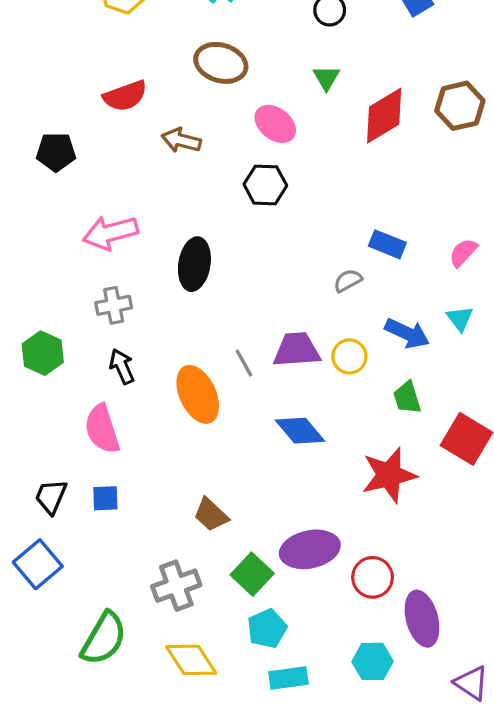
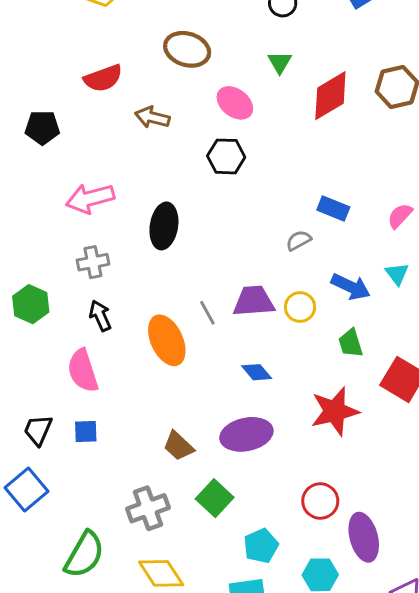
blue diamond: (300, 431) -> (257, 372), size x0.7
purple ellipse: (310, 549) -> (246, 434), moved
cyan pentagon: (267, 629) -> (261, 546), moved

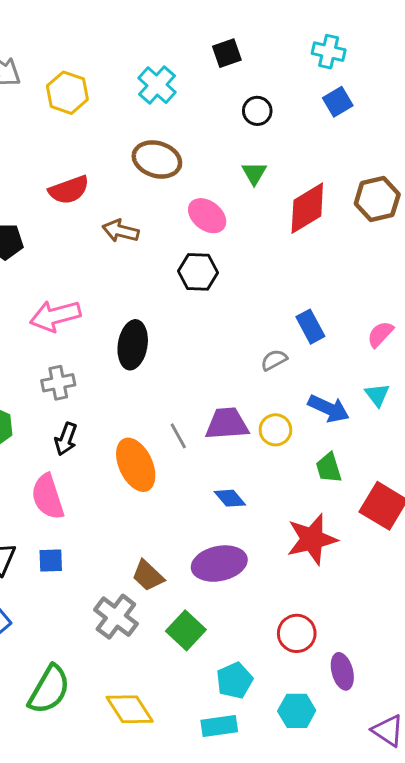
blue rectangle: (333, 209) -> (310, 327), turned 40
black arrow: (100, 316) -> (66, 439), turned -136
gray cross: (148, 508) -> (116, 617), moved, turned -33
purple ellipse: (364, 537) -> (342, 671), size x0.7

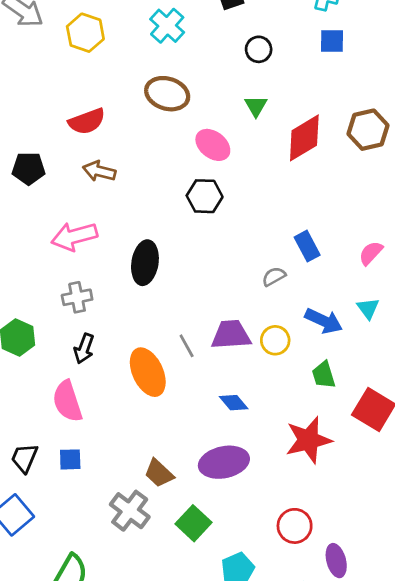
blue square: (338, 102) -> (332, 41), turned 32
brown arrow: (121, 231) -> (99, 171), moved

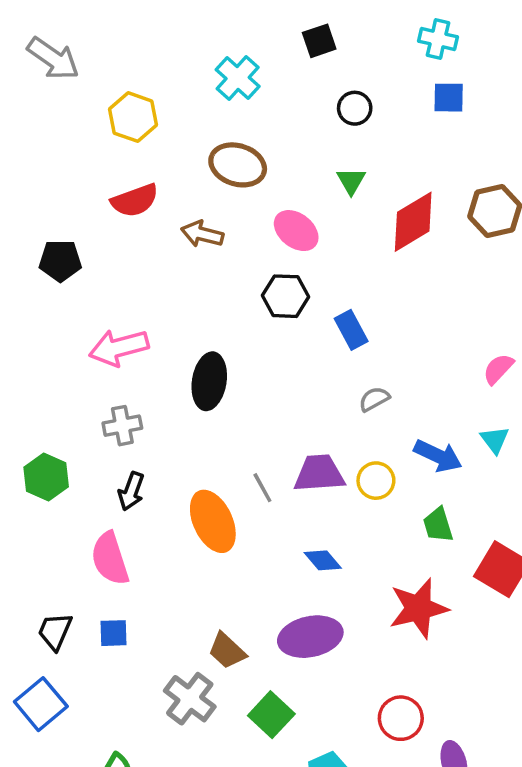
yellow hexagon: (85, 33) -> (133, 117), moved
brown arrow: (99, 171) -> (202, 234), moved
blue rectangle: (307, 246) -> (351, 330), moved

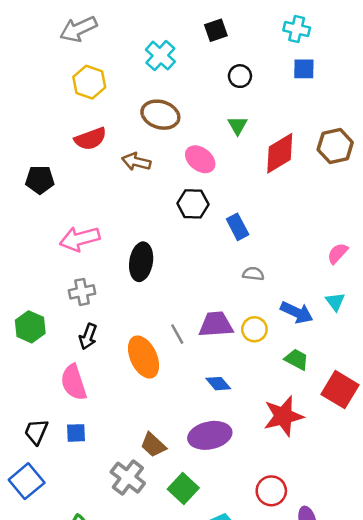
gray arrow: (53, 59) -> (78, 29), moved, turned 120
gray semicircle: (374, 399) -> (253, 274), turned 35
green trapezoid: (438, 525) -> (297, 359), turned 135

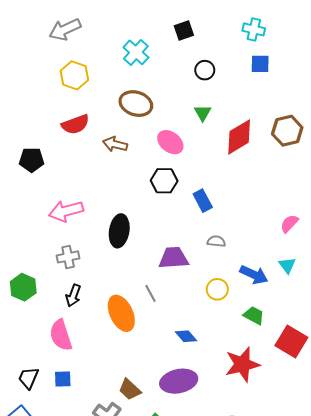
purple trapezoid: (216, 324) -> (173, 258), moved

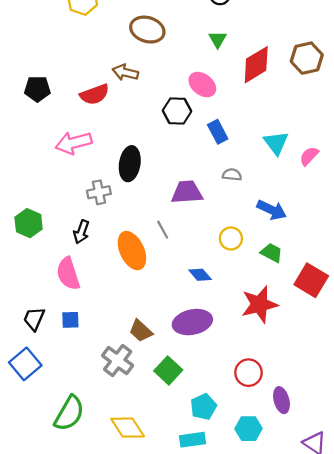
red semicircle: (75, 124) -> (95, 94), moved
pink ellipse: (170, 142) -> (202, 85), moved
gray cross: (68, 257) -> (99, 192), moved
cyan triangle: (287, 265) -> (276, 143), moved, size x1.4
yellow circle: (217, 289) -> (231, 238), moved

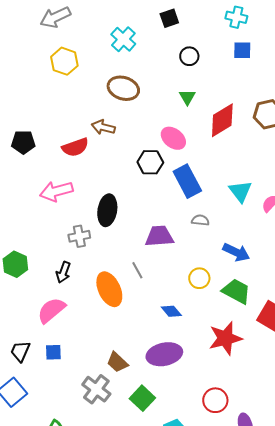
blue rectangle: (218, 132) -> (187, 181), size x1.5
green trapezoid: (272, 253) -> (236, 291), size x1.4
pink semicircle: (68, 274) -> (51, 310), turned 68

